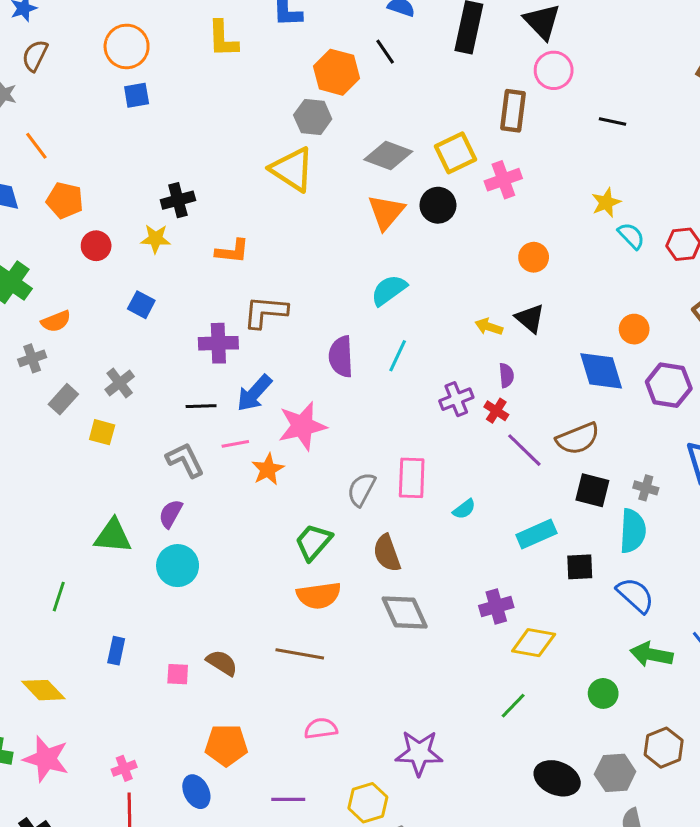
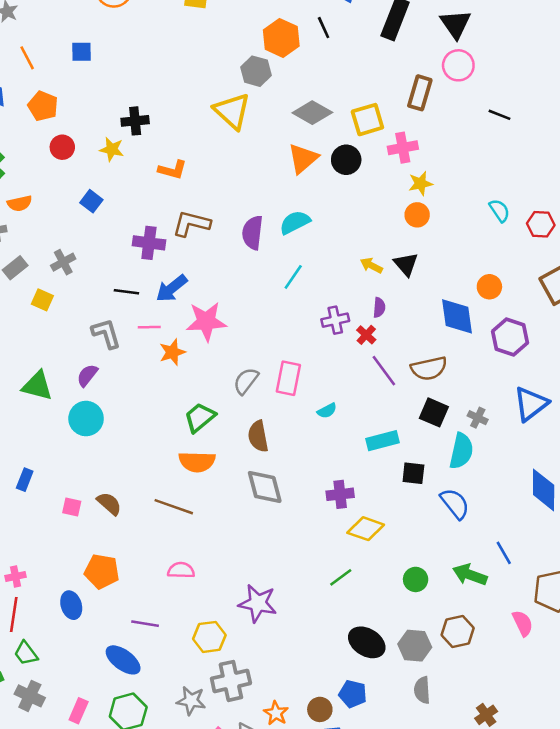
blue square: (137, 95) -> (82, 52), moved
yellow star: (606, 203) -> (420, 183), moved
purple semicircle: (341, 357) -> (253, 233), moved
green arrow: (651, 654) -> (470, 575), moved

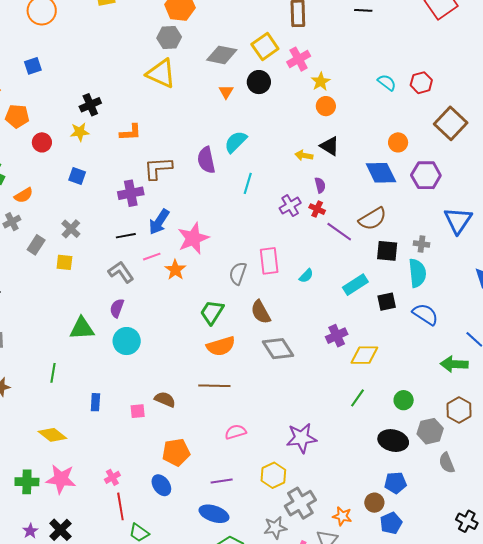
orange triangle: (303, 158) -> (226, 92), size x0.6
green circle: (416, 579) -> (404, 400), moved

